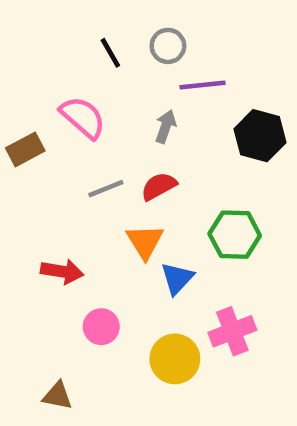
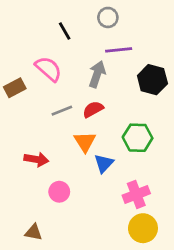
gray circle: (168, 46) -> (108, 17), moved
gray arrow: (166, 126) -> (97, 74), size x1.4
yellow circle: (175, 359) -> (143, 228), moved

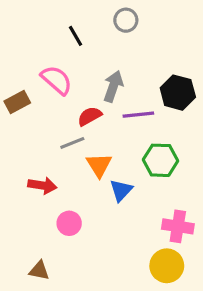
purple line: (119, 50) -> (138, 115), moved
red semicircle: (93, 109) -> (90, 116), moved
gray line: (62, 111) -> (72, 143), moved
pink cross: (136, 194) -> (178, 226), moved, turned 30

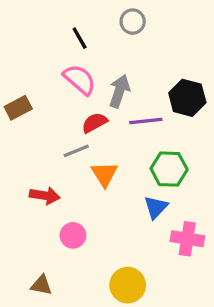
pink semicircle: (57, 80) -> (80, 80), moved
blue triangle: (121, 190) -> (156, 207), moved
yellow circle: (167, 266) -> (128, 285), moved

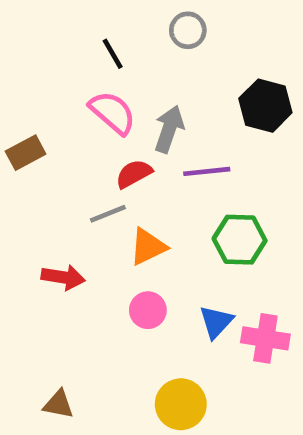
black hexagon: (187, 98) -> (265, 106), moved
orange triangle: (104, 174) -> (148, 247), turned 36
blue triangle: (156, 207) -> (216, 322), moved
pink circle: (73, 235) -> (148, 310), moved

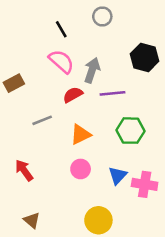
gray line: (108, 214) -> (42, 120), moved
red arrow: (63, 277) -> (24, 170), moved, turned -135
brown triangle: (58, 404) -> (32, 220), turned 30

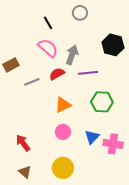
gray line: (42, 120) -> (32, 82), moved
red arrow: (24, 170) -> (23, 143), moved
yellow circle: (98, 220) -> (63, 168), moved

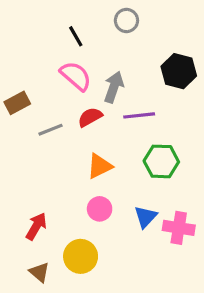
red arrow: (23, 143) -> (36, 226), turned 66
yellow circle: (63, 168) -> (81, 256), moved

